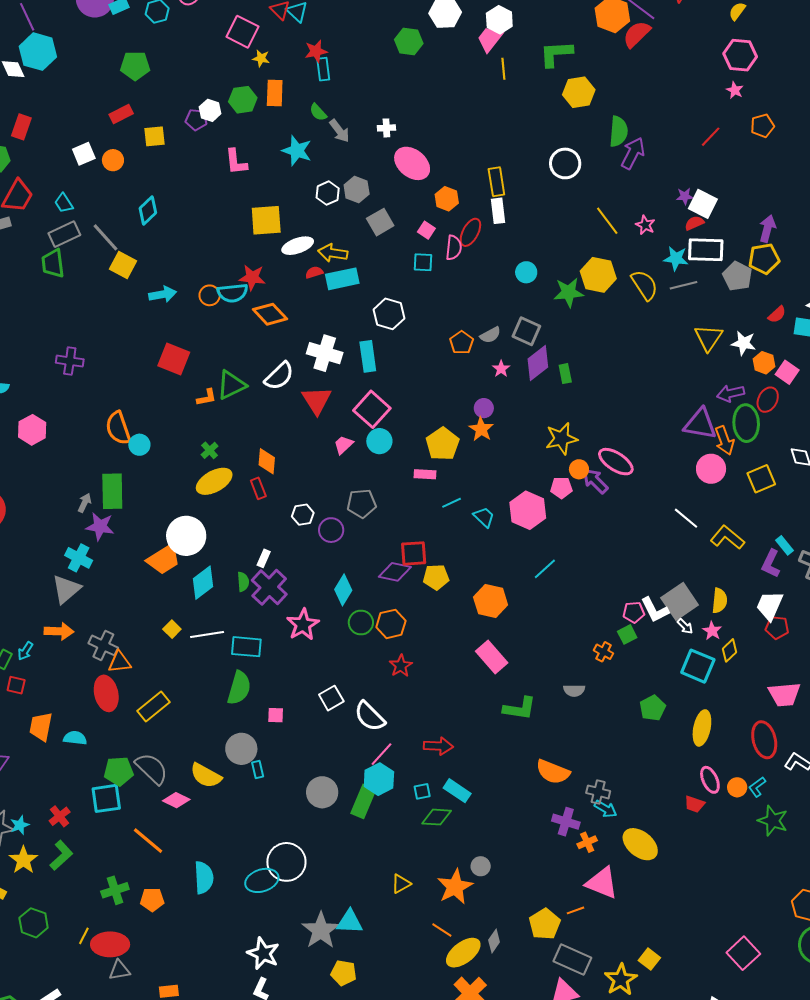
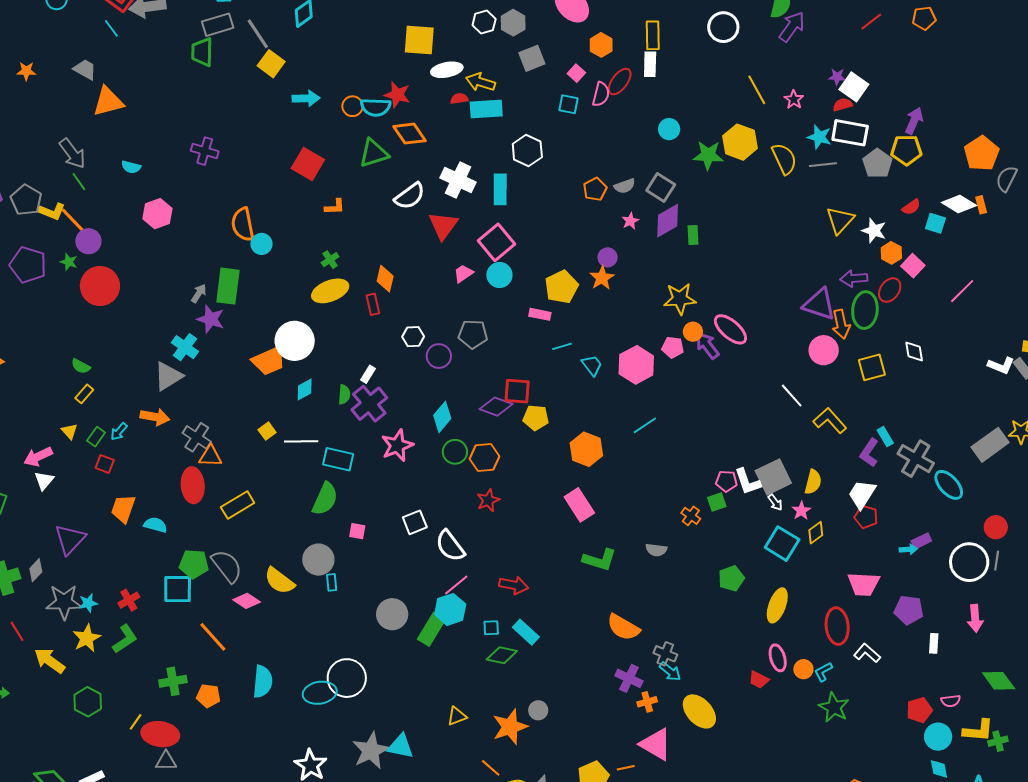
green triangle: (231, 385) -> (374, 153), moved
cyan diamond: (203, 583) -> (305, 389), size x0.7

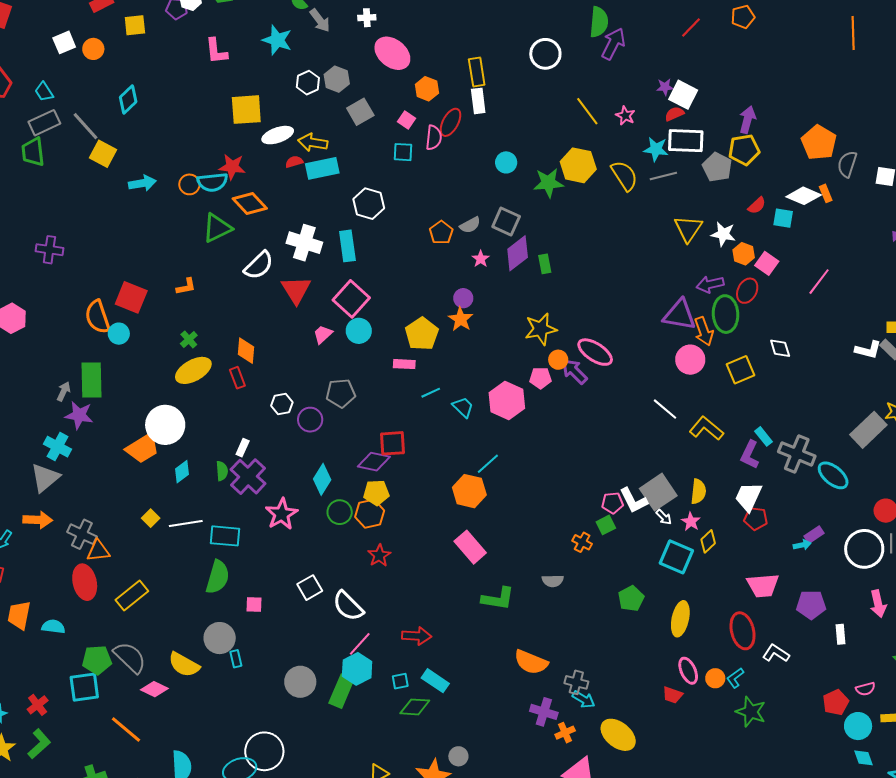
red square: (308, 164) -> (131, 297), moved
yellow pentagon: (536, 418) -> (376, 493), moved
cyan line: (645, 425) -> (488, 464), moved

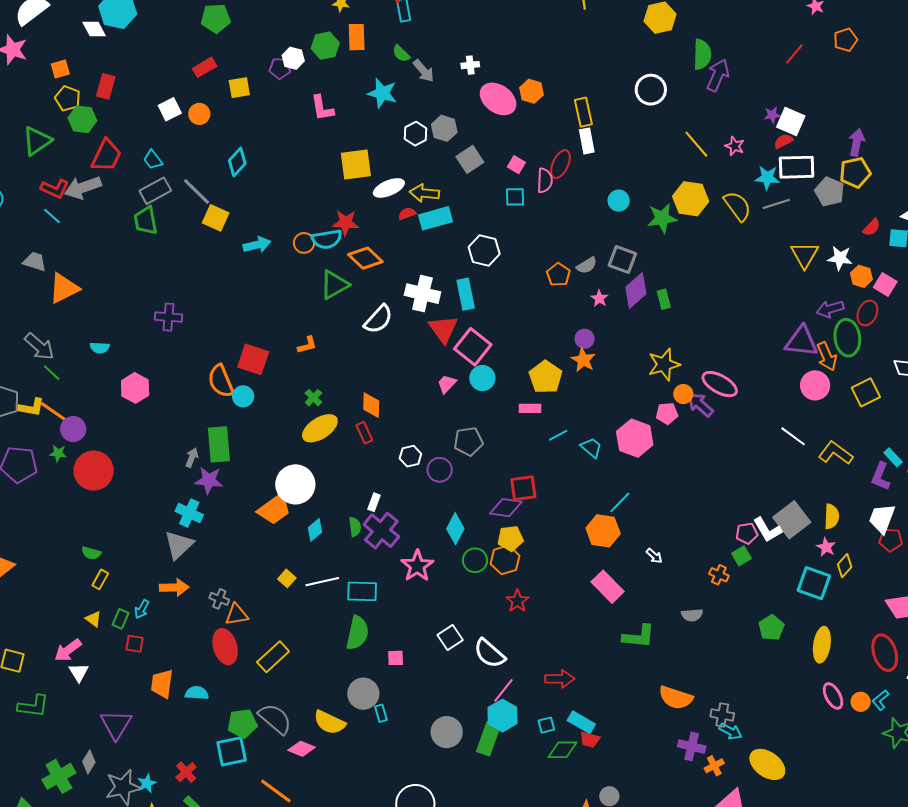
orange hexagon: (427, 89) -> (532, 91), moved
red triangle: (296, 290) -> (443, 329), moved
white arrow: (664, 517) -> (654, 556), moved
gray cross: (82, 534) -> (219, 599), size x0.7
red trapezoid: (673, 695) -> (590, 740), moved

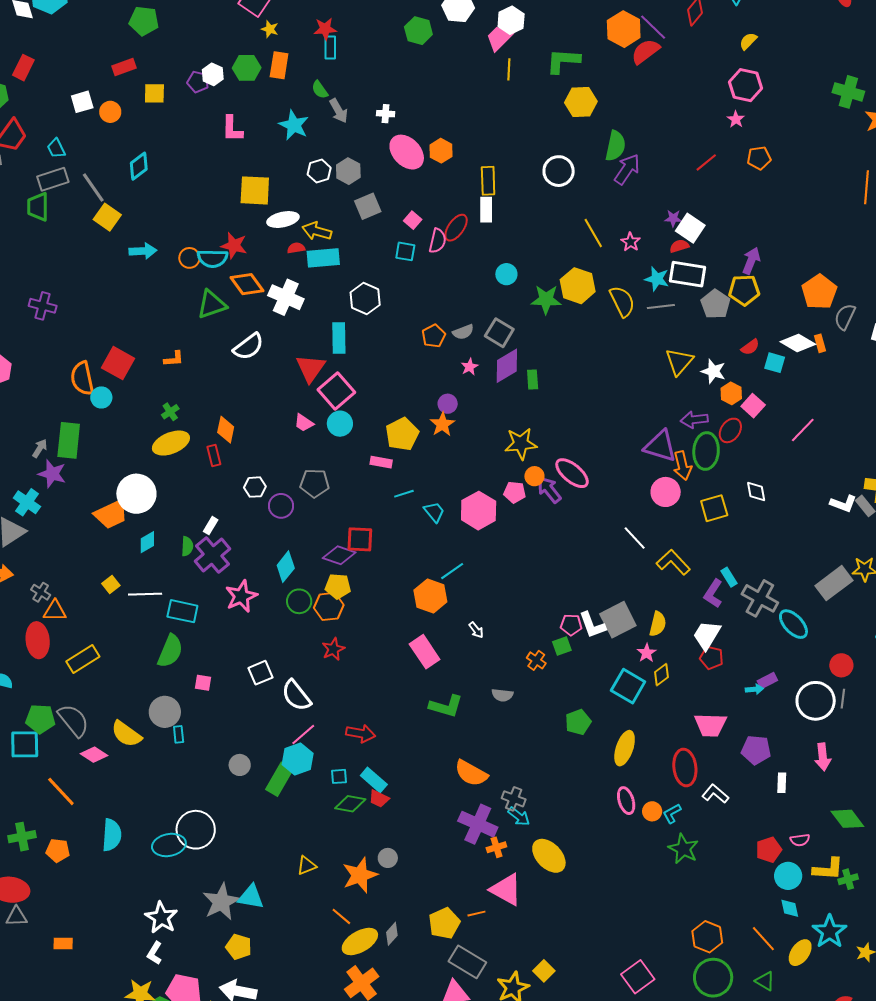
white cross: (422, 294) -> (286, 297), moved
pink trapezoid: (447, 384) -> (304, 423), turned -110
gray circle: (447, 732) -> (240, 765), size x0.7
purple cross: (692, 746) -> (478, 824), size x1.4

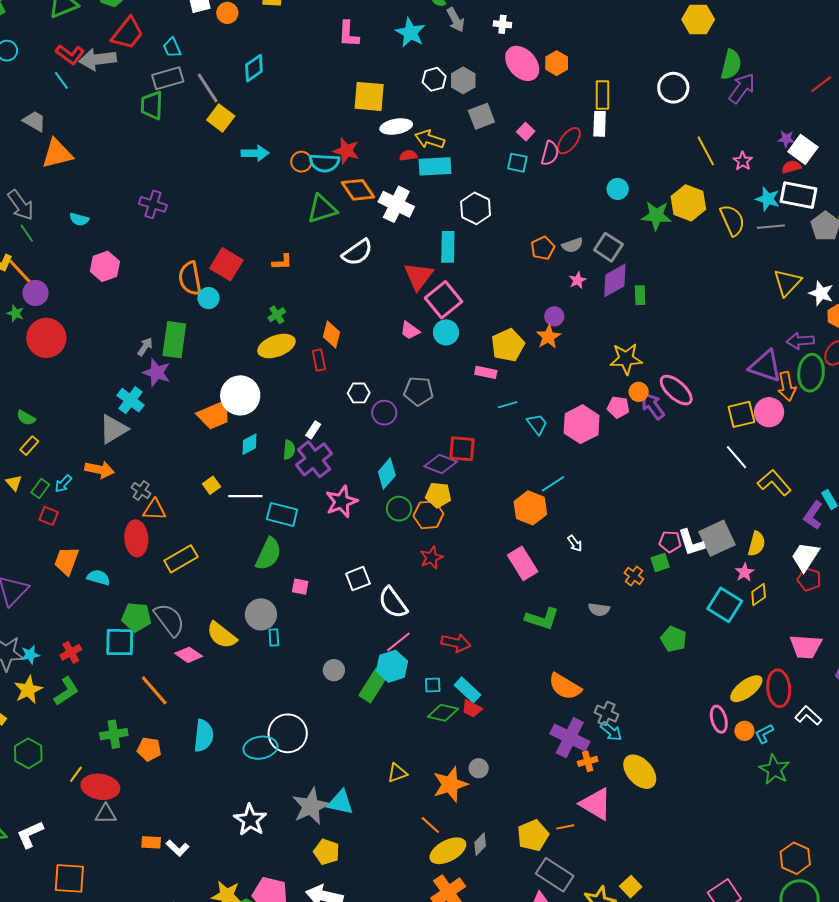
yellow square: (714, 508) -> (741, 414), moved
green pentagon: (578, 722) -> (674, 639), turned -30
yellow ellipse: (625, 748) -> (746, 689), moved, turned 32
white L-shape: (155, 953) -> (178, 848), moved, turned -80

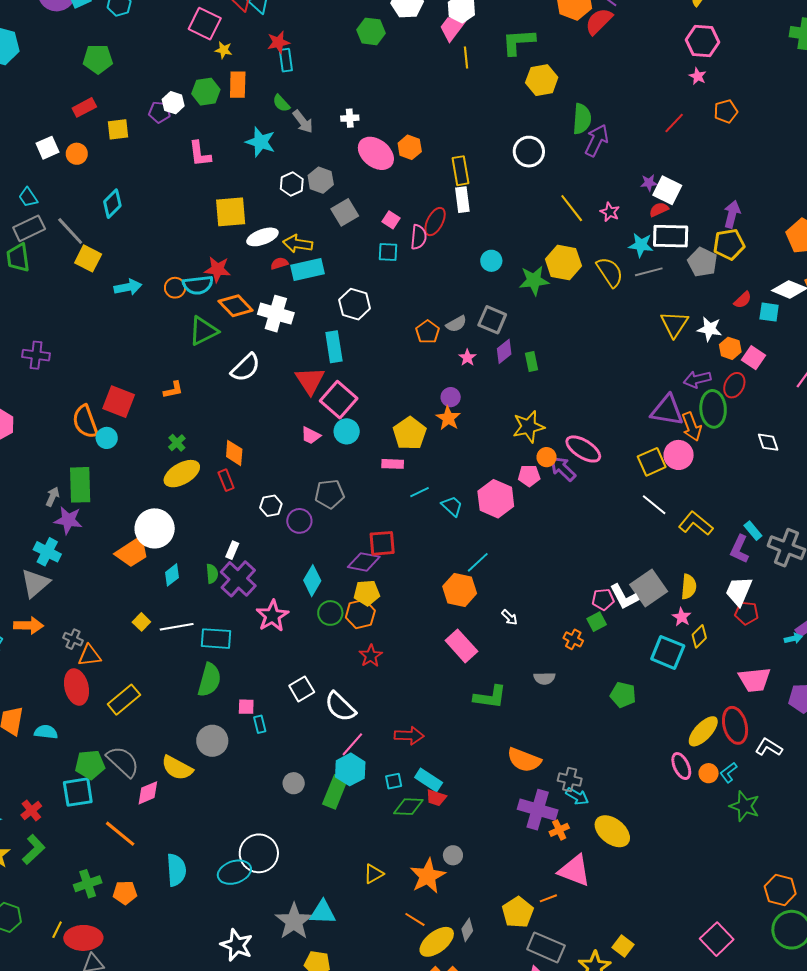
purple diamond: (615, 280) -> (504, 351), size x0.7
cyan rectangle: (274, 637) -> (260, 724), moved
pink diamond: (189, 655) -> (148, 793), turned -48

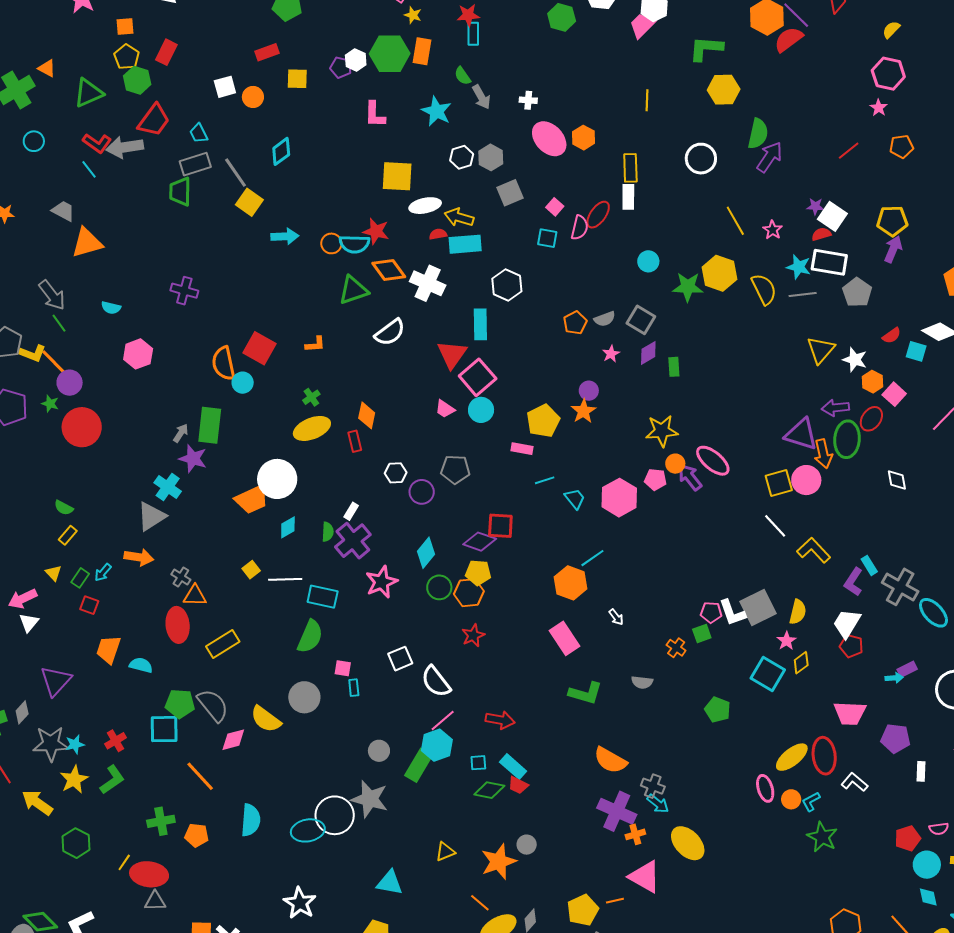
yellow line: (466, 57) -> (647, 100), moved
green hexagon: (206, 92) -> (390, 54), size x1.4
yellow pentagon: (729, 244) -> (892, 221), moved
gray star: (294, 921) -> (370, 799), moved, turned -30

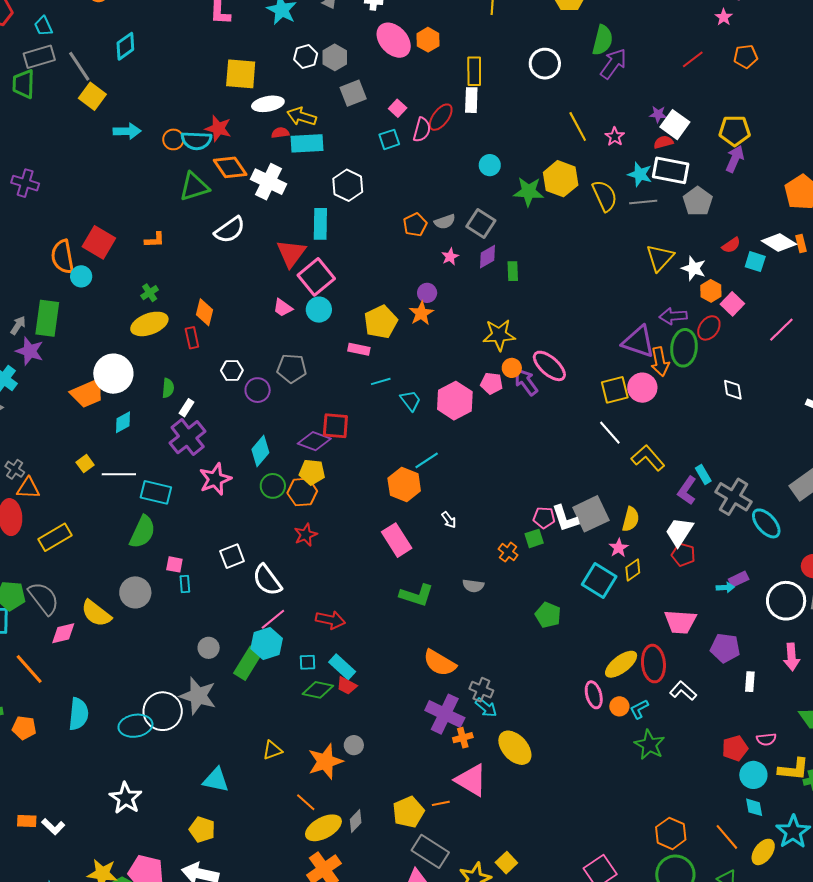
cyan square: (547, 238) -> (389, 139), turned -30
green semicircle: (328, 532) -> (168, 388), moved

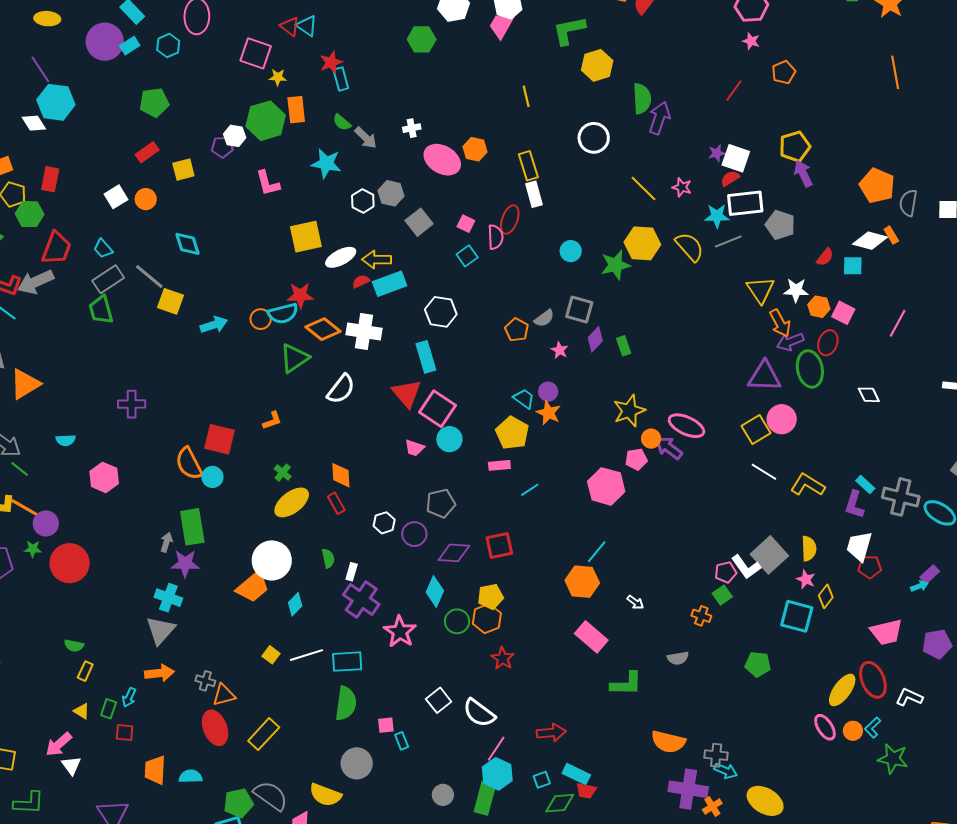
cyan diamond: (125, 46) -> (187, 244), turned -56
purple arrow: (735, 159) -> (803, 173), turned -32
orange arrow: (660, 362) -> (780, 323), moved
cyan trapezoid: (410, 401) -> (524, 399), moved
purple diamond: (314, 441) -> (454, 553), moved

